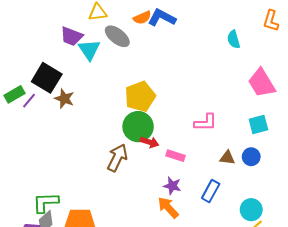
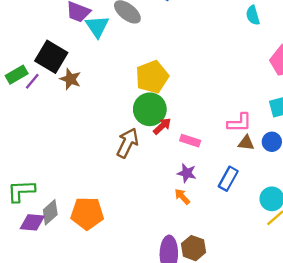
pink L-shape: (206, 122) -> (239, 123), moved
red arrow: (149, 142) -> (162, 126), turned -60
green L-shape: (46, 202) -> (21, 191), moved
orange arrow: (168, 208) -> (182, 197), size x0.7

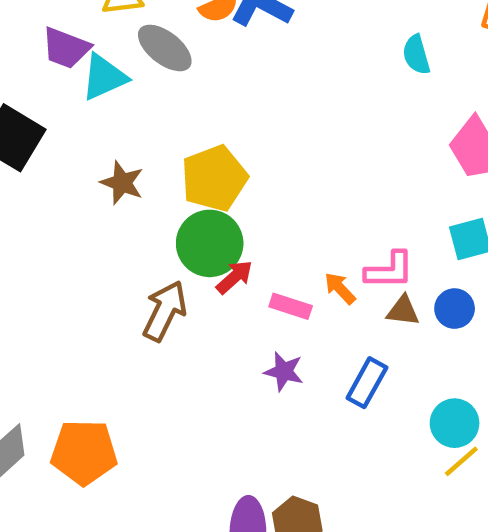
cyan triangle: (97, 26) -> (104, 77), turned 40
brown star: (70, 79) -> (122, 183), moved
orange arrow: (182, 197) -> (340, 288), moved

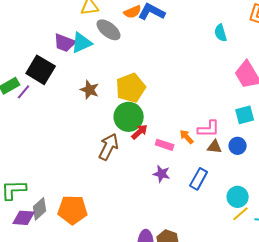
purple trapezoid: (66, 48) -> (65, 43), moved

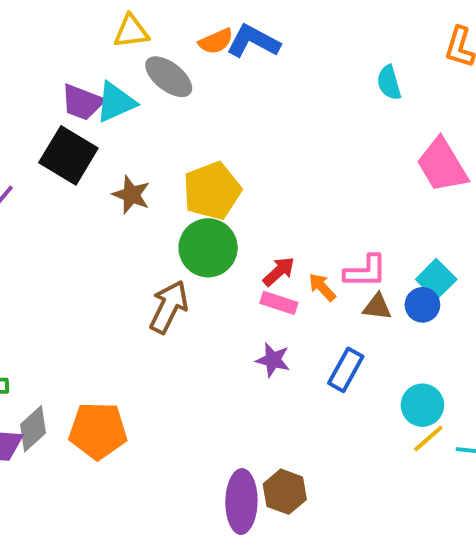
black square: (41, 70) -> (68, 155), moved
cyan square: (245, 115) -> (436, 279), moved, turned -30
red arrow: (140, 132) -> (279, 271), moved

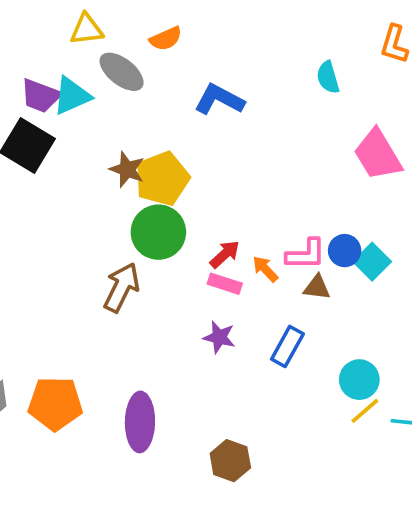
blue L-shape: (253, 41) -> (219, 99), moved
brown star: (131, 195) -> (127, 169), moved
blue circle: (422, 305) -> (345, 251), moved
purple ellipse: (241, 502) -> (140, 422), moved

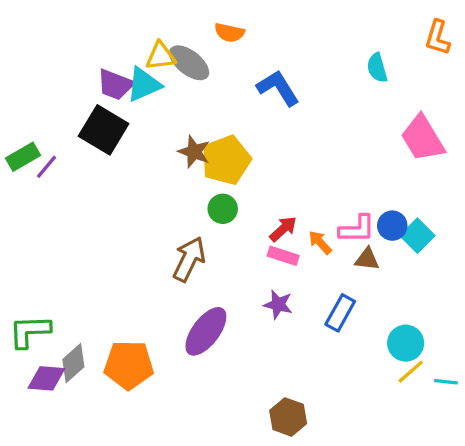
yellow triangle: (87, 29) -> (161, 56), moved
orange semicircle: (166, 39) -> (229, 33), turned 36
blue L-shape: (219, 99) -> (278, 88), turned 30
green circle: (158, 232) -> (223, 209), size x0.6
purple ellipse: (140, 422) -> (206, 331), moved, turned 36

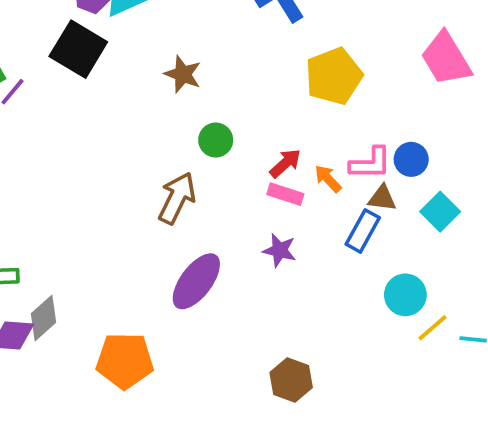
yellow pentagon: (226, 160) -> (334, 76), moved
cyan square: (417, 236) -> (440, 212), moved
blue rectangle: (340, 313) -> (363, 231), moved
cyan circle: (406, 343) -> (405, 295), moved
orange pentagon: (129, 365) -> (125, 361), moved

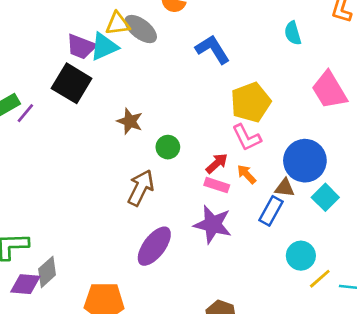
brown star: (183, 74) -> (130, 121), moved
blue circle: (411, 159) -> (305, 161), size x1.8
pink L-shape: (371, 163) -> (247, 138), moved, turned 64
purple star: (280, 250) -> (213, 224), size x1.6

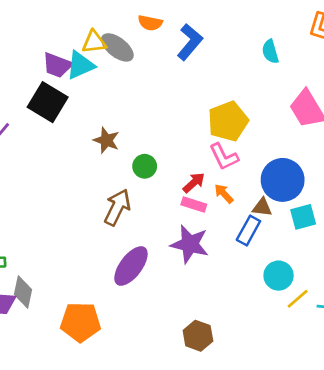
blue L-shape: (213, 49) -> (190, 42), moved, turned 72
cyan square: (325, 197) -> (303, 217), turned 30
gray diamond: (47, 272) -> (23, 292), turned -36

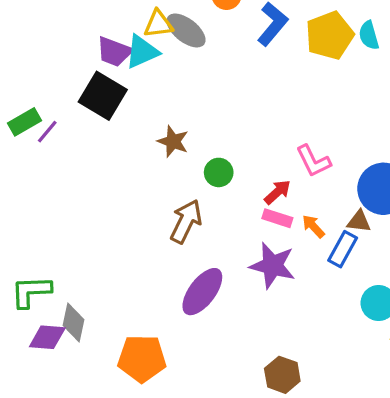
yellow pentagon: (228, 121) -> (330, 35), moved
orange arrow: (224, 194) -> (313, 226), moved

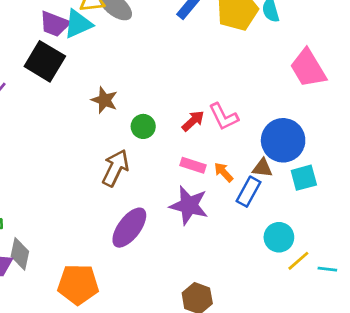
red arrow: (277, 192) -> (193, 121), moved

